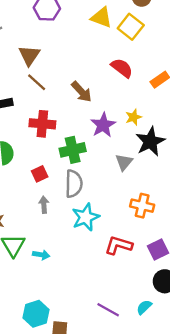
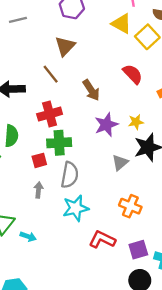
brown triangle: (29, 55) -> (65, 46), moved
red cross: (42, 124) -> (50, 114), turned -30
green cross: (73, 150) -> (59, 143), moved

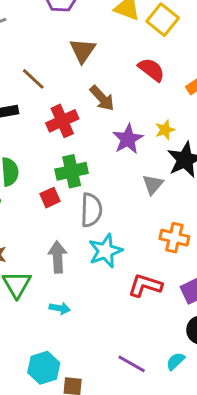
brown triangle: (65, 46) -> (83, 51), moved
brown line: (51, 74) -> (33, 79), moved
red cross: (50, 114) -> (62, 121), moved
gray arrow: (38, 190) -> (58, 257), moved, size x1.5
cyan arrow: (28, 236) -> (60, 308), moved

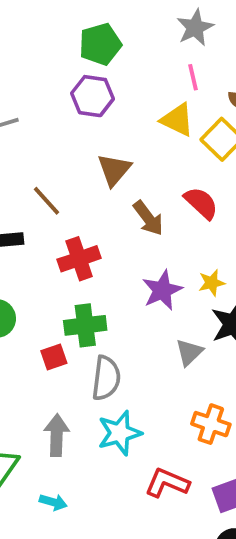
brown arrow: (102, 98) -> (148, 218), moved

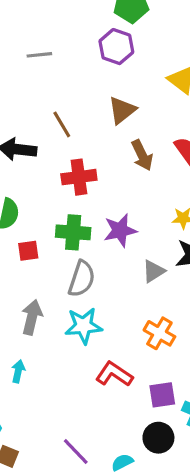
purple star: (162, 290) -> (120, 230), moved
red square: (54, 357) -> (28, 251), moved
cyan arrow: (53, 502) -> (18, 371), turned -105

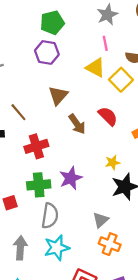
gray triangle: (154, 271) -> (101, 220), moved

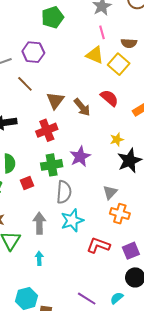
purple hexagon: (47, 52) -> (33, 52), moved
brown triangle: (58, 95) -> (55, 100), moved
brown line: (18, 112) -> (25, 84), moved

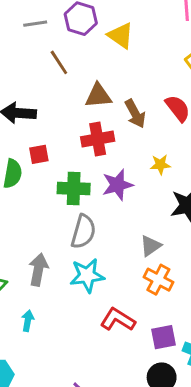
yellow triangle: (95, 55) -> (121, 35), moved
brown triangle: (55, 100) -> (98, 96), turned 36
red cross: (47, 130) -> (98, 139), moved
yellow star: (117, 140) -> (160, 165), moved
red square: (27, 183) -> (39, 154), moved

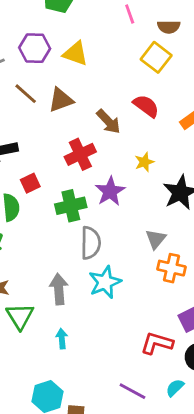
brown triangle: (98, 96) -> (61, 100), moved
red L-shape: (118, 320) -> (157, 343), moved

